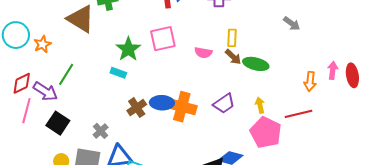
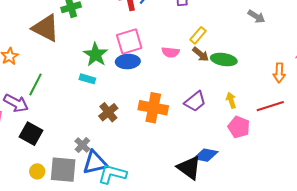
yellow rectangle: (232, 38) -> (198, 35), turned 42
blue ellipse: (162, 103) -> (128, 62), moved
gray cross: (101, 131) -> (82, 145), moved
pink pentagon: (266, 132) -> (239, 127), size x0.7

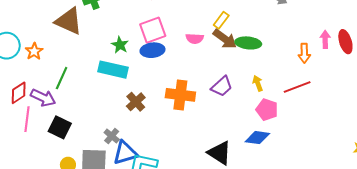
brown arrow: (201, 54) -> (225, 39), size x1.4
green star: (96, 55) -> (120, 45), size x0.7
cyan rectangle: (87, 79) -> (113, 70), size x1.8
blue diamond: (206, 155) -> (257, 138), moved

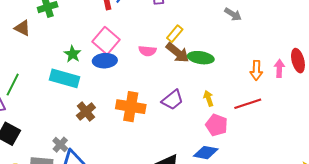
brown triangle: (69, 21) -> (22, 28), size x0.6
pink square: (153, 30) -> (106, 41), turned -32
pink arrow: (325, 39) -> (279, 68), moved

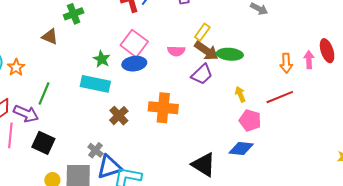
purple trapezoid: (173, 100) -> (202, 74), moved

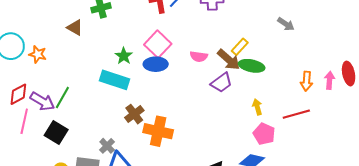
yellow rectangle: (202, 32) -> (240, 47), moved
orange star: (16, 67) -> (38, 54), turned -30
green line: (44, 94) -> (62, 98), moved
orange cross: (163, 108) -> (158, 131), moved

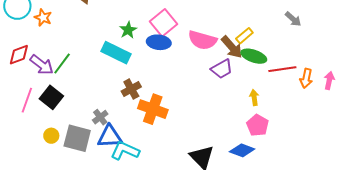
pink semicircle: (199, 56) -> (202, 40), size x1.6
red line: (296, 114) -> (282, 69), moved
pink line: (24, 121) -> (27, 100), moved

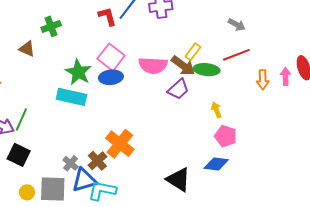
green star: (128, 30) -> (78, 72), size x1.5
red line: (282, 69) -> (236, 55), moved
brown cross: (131, 89) -> (97, 161), moved
orange cross: (153, 109) -> (120, 144), turned 32

